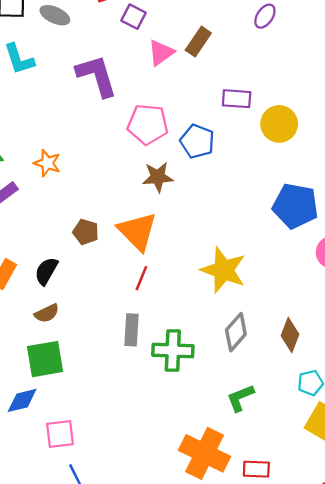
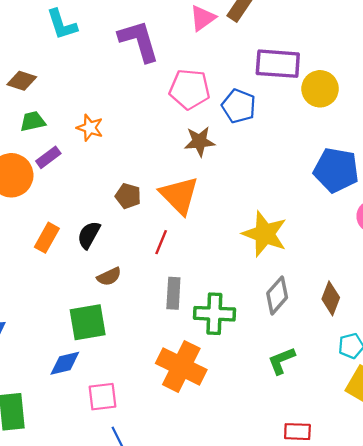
purple rectangle: (237, 99) -> (278, 64), size x1.5
red line: (141, 278) -> (161, 242), moved
brown semicircle: (47, 313) -> (109, 277), moved
orange cross: (205, 453) -> (181, 367), moved

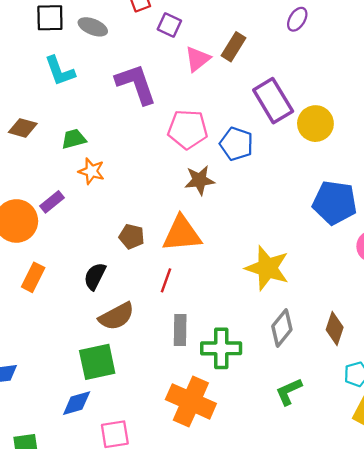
purple rectangle: (278, 64) -> (273, 101), turned 57
green trapezoid: (33, 121) -> (74, 139), moved
orange triangle: (179, 195) -> (182, 234), turned -48
orange rectangle: (47, 238) -> (33, 277), moved
brown semicircle: (109, 277) -> (116, 316), size x1.5

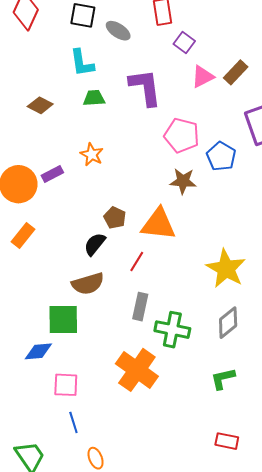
green trapezoid: (74, 139) -> (94, 98), moved
black semicircle: (95, 276) -> (95, 244), moved

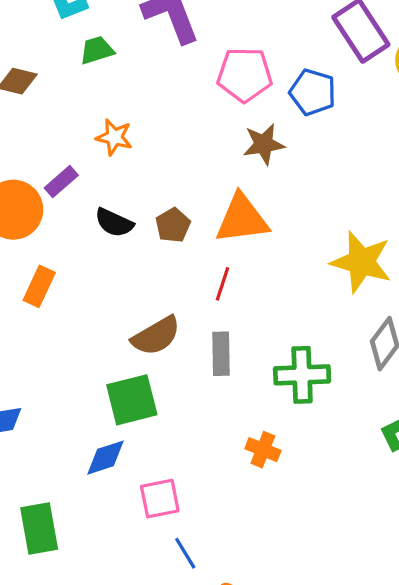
brown pentagon: (115, 218) -> (173, 225), turned 30
black semicircle: (95, 244) -> (114, 223), moved, turned -90
gray rectangle: (140, 307) -> (221, 354), moved
orange cross: (137, 370) -> (263, 450), size x0.5

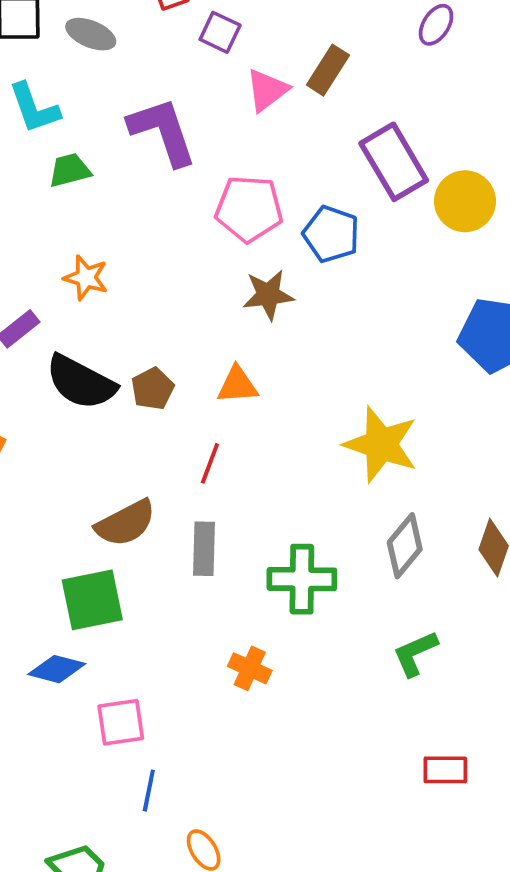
orange triangle: (242, 219) -> (237, 385), size x0.6
black semicircle: (114, 223) -> (81, 382), size x1.5
blue diamond: (105, 458) -> (57, 669), turned 30
blue line: (185, 553) -> (149, 791), turned 40

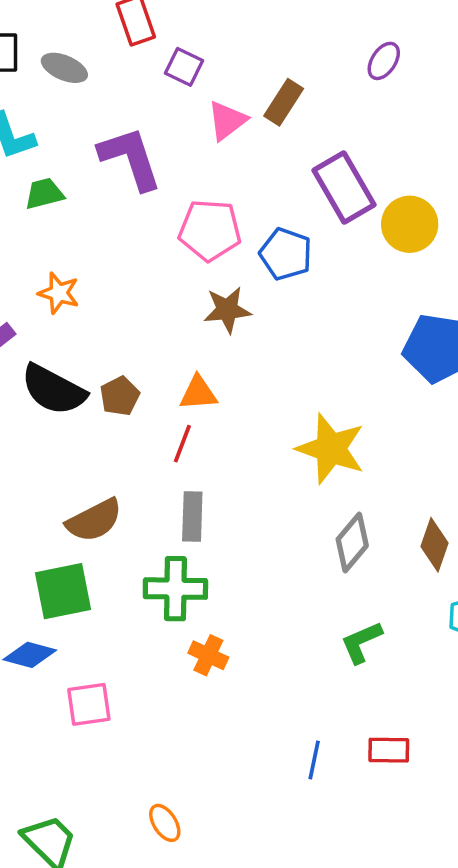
red line: (210, 463) -> (182, 444), moved
gray rectangle: (204, 549) -> (192, 517), moved
green cross: (302, 579) -> (175, 589), moved
blue line: (149, 791) -> (314, 760), moved

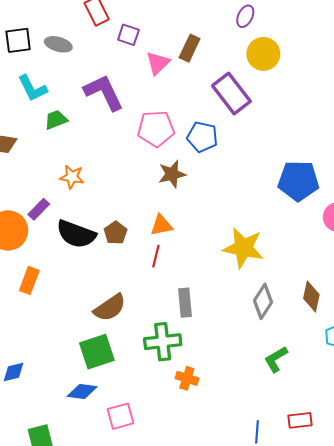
yellow circle: (410, 224) -> (263, 54), moved
gray rectangle: (192, 517) -> (185, 303), moved

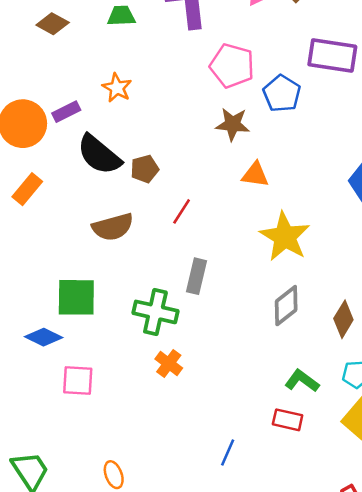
purple rectangle: (231, 94) -> (332, 55), turned -63
orange triangle: (161, 225) -> (255, 175), moved
brown semicircle: (110, 308) -> (113, 227), moved
green L-shape: (276, 359) -> (302, 381), moved, turned 48
red rectangle: (300, 420) -> (288, 420), moved

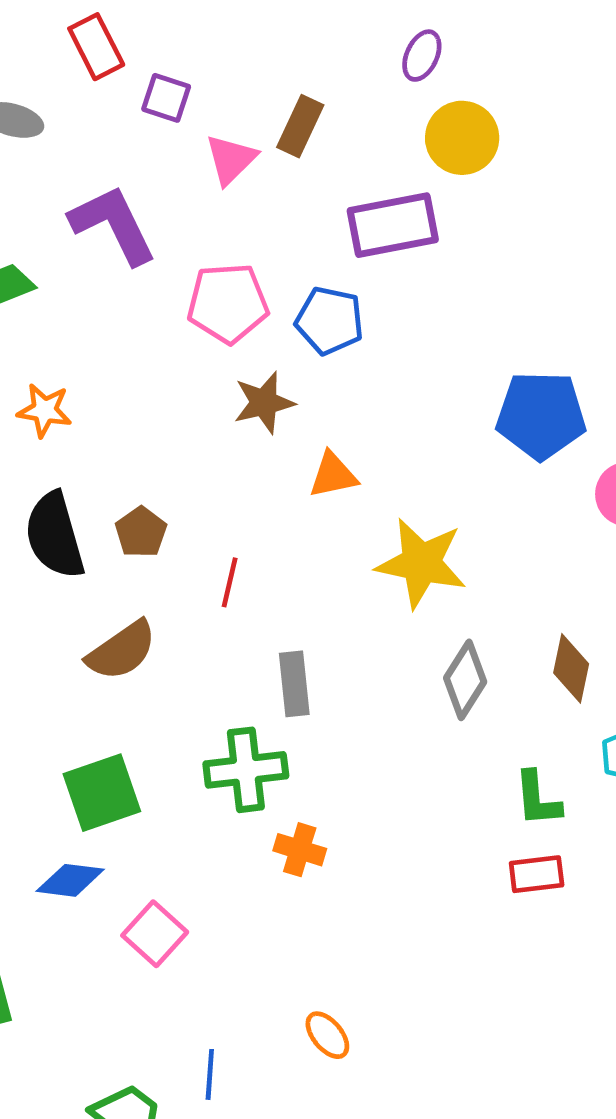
black semicircle: (99, 155) -> (55, 535), turned 54
pink square: (78, 380) -> (155, 934), turned -32
green L-shape: (302, 381) -> (537, 799), turned -112
blue line: (228, 452) -> (210, 1074), moved
orange ellipse: (114, 475) -> (327, 1035), moved

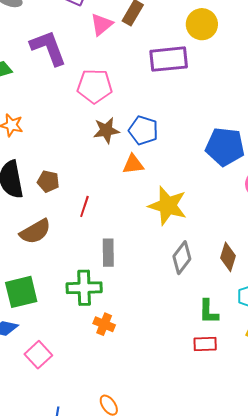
blue pentagon: (330, 321) -> (143, 130), moved
brown pentagon: (141, 532) -> (48, 181), turned -30

